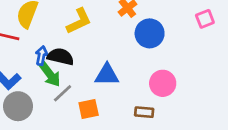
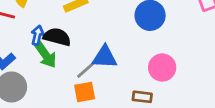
gray line: (63, 93) -> (86, 70), moved

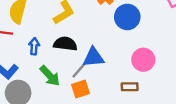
black semicircle: (57, 37) -> (65, 44), moved
green arrow: (46, 55) -> (50, 76), moved

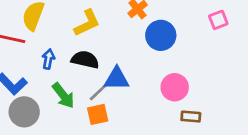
brown rectangle: (130, 87) -> (191, 117), moved

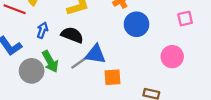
pink circle: (175, 87) -> (172, 57), moved
gray circle: (24, 112) -> (32, 71), moved
orange square: (98, 114) -> (112, 77), moved

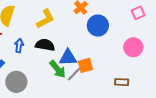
green arrow: (50, 61) -> (58, 69), moved
gray line: (79, 63) -> (74, 74), moved
orange square: (112, 77) -> (85, 65), moved

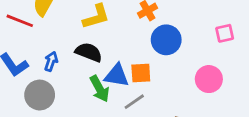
blue arrow: (19, 46) -> (51, 61), moved
orange square: (85, 65) -> (141, 73), moved
gray line: (74, 74) -> (134, 102), moved

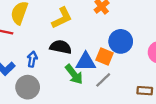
blue circle: (166, 40) -> (121, 41), moved
orange square: (141, 73) -> (105, 56), turned 36

